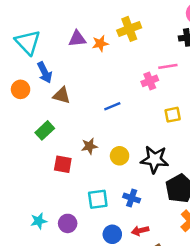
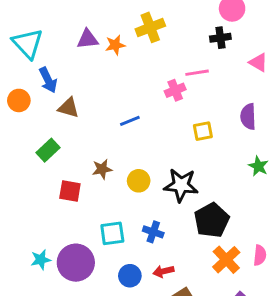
purple circle: (68, 223) -> (76, 263), size x1.6

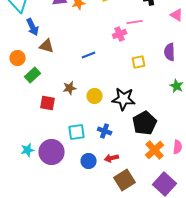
orange circle: (19, 100) -> (18, 58), moved

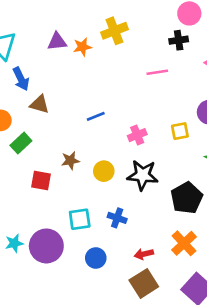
pink cross: (120, 34) -> (137, 135), moved
yellow square: (139, 62) -> (180, 131), moved
black pentagon: (145, 123) -> (187, 198), moved
red arrow: (112, 158) -> (144, 254), moved

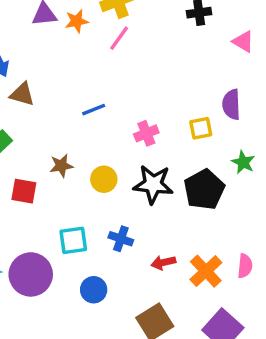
pink line: (157, 72) -> (119, 38), moved, turned -45
black pentagon: (187, 198) -> (204, 189), moved
red arrow: (144, 254) -> (163, 263), moved

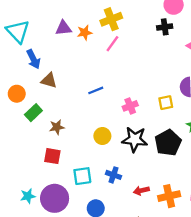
brown star: (61, 166) -> (57, 127), moved
red square: (24, 191) -> (52, 156), moved
orange cross: (206, 271) -> (169, 196), turned 30

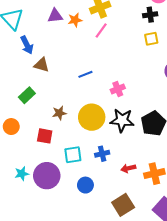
orange circle: (17, 94) -> (11, 127), moved
yellow square: (166, 103) -> (151, 39), moved
brown star: (57, 127) -> (59, 113), moved
yellow circle: (102, 136) -> (92, 117), size x1.6
blue cross: (113, 175) -> (102, 154), turned -32

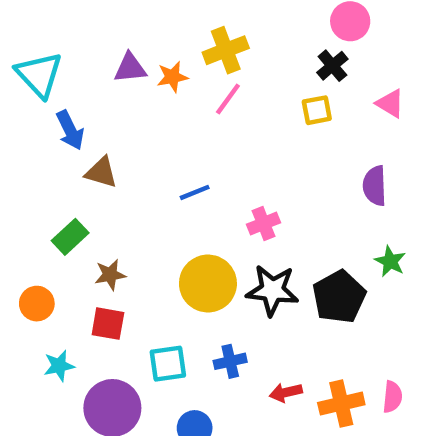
black cross: (150, 15) -> (332, 66), turned -32
yellow square: (151, 39) -> (317, 110), moved
brown star: (59, 113) -> (110, 275), moved
cyan star: (22, 174) -> (59, 366), moved

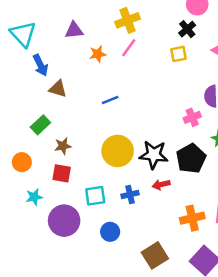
orange star: (172, 77) -> (98, 54), moved
pink cross: (263, 224) -> (192, 117), moved
red arrow: (286, 392) -> (161, 185), moved

